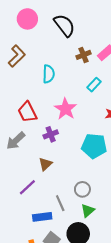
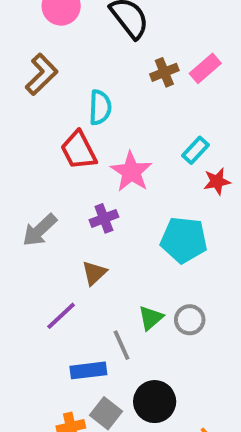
cyan rectangle: (94, 85) -> (196, 150), moved
red trapezoid: (27, 112) -> (79, 150), moved
gray circle: (82, 189) -> (190, 320), moved
green triangle: (88, 211) -> (151, 318), moved

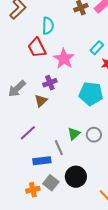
brown triangle: (94, 273) -> (41, 101), moved

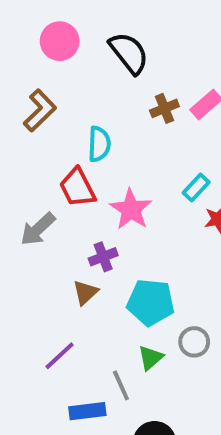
gray arrow: (17, 89) -> (38, 229), moved
cyan pentagon: (91, 94) -> (151, 302), moved
gray circle: (94, 135) -> (194, 342), moved

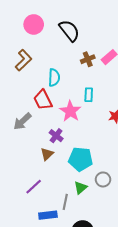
cyan rectangle: (196, 188) -> (89, 95), moved, turned -40
purple cross: (103, 257) -> (56, 136), turned -32
gray line: (121, 385) -> (65, 202), turned 35

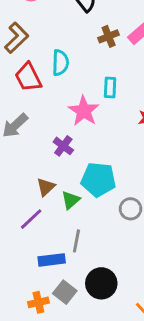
red trapezoid: (43, 100) -> (28, 77), moved
brown triangle: (47, 154) -> (46, 187), moved
green triangle: (81, 188) -> (71, 200), moved

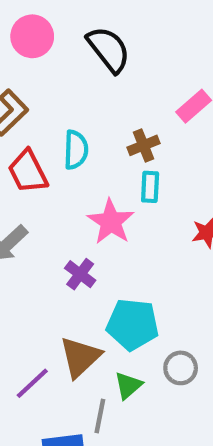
brown cross: (109, 36) -> (143, 145), moved
brown triangle: (46, 187) -> (80, 357), moved, size x1.5
green triangle: (71, 200) -> (128, 385), moved

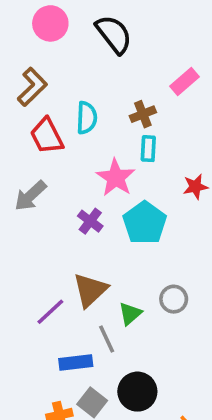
cyan pentagon: (133, 324) -> (145, 223), moved, turned 30
gray line: (100, 416) -> (107, 339), turned -36

